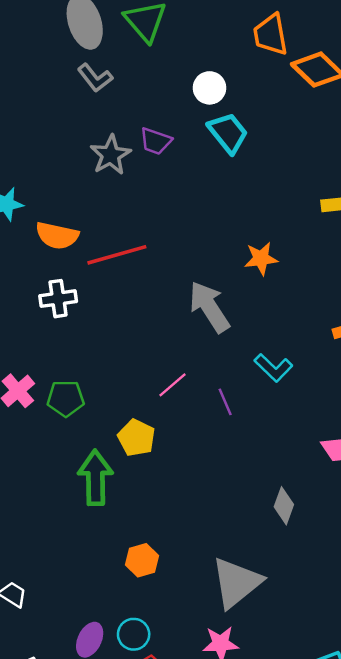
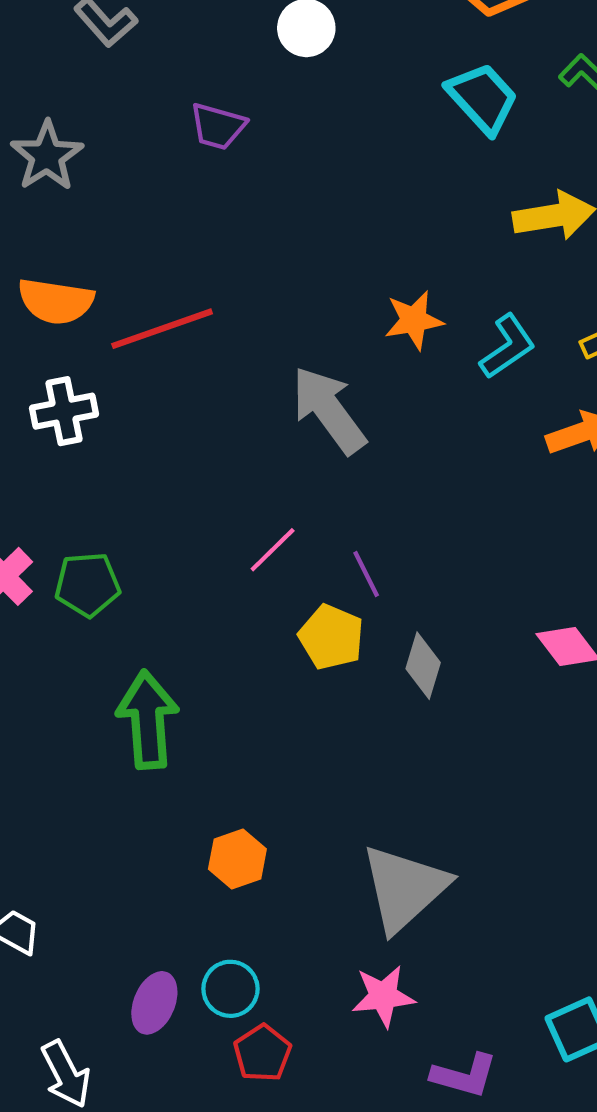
cyan trapezoid: (228, 133) -> (483, 98), moved
gray star: (111, 155) -> (47, 156), moved
cyan L-shape: (273, 368) -> (508, 347), moved, turned -75
yellow pentagon: (136, 438) -> (331, 637), moved
gray diamond: (284, 506) -> (423, 666), moved

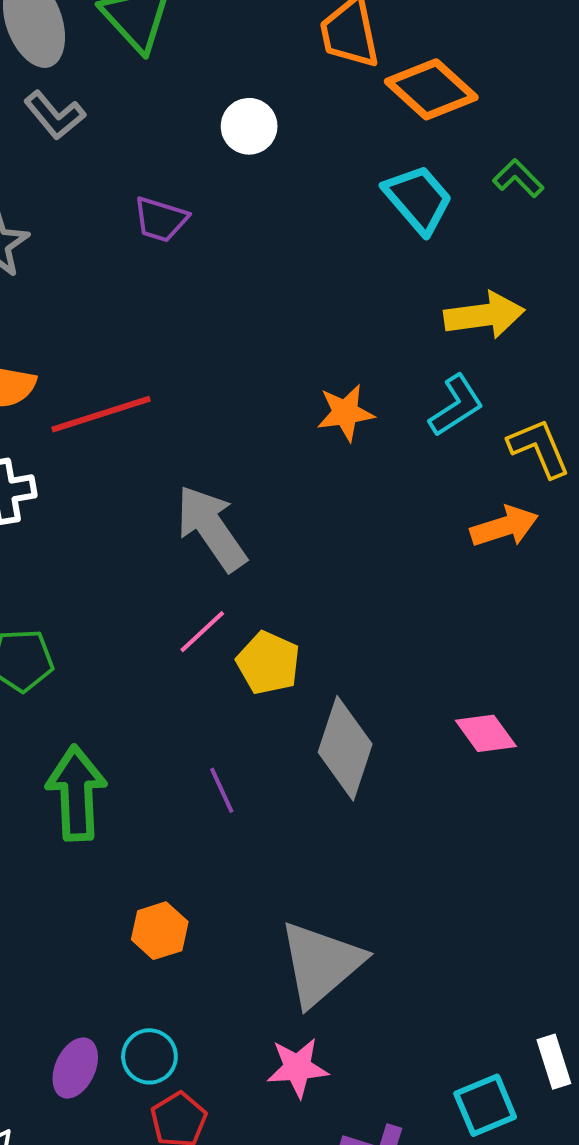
cyan L-shape: (508, 347) -> (456, 405), moved
gray arrow: (329, 410) -> (211, 528), moved
purple line: (366, 574) -> (222, 790), moved
yellow pentagon: (331, 637) -> (268, 663), moved
gray diamond: (423, 666) -> (345, 748), size x1.6

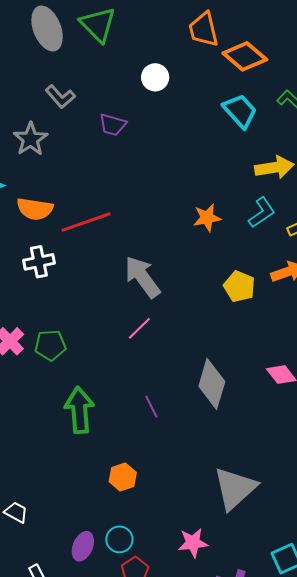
gray L-shape: (55, 115) -> (60, 97), moved
yellow pentagon: (268, 663) -> (239, 286), moved
gray triangle: (321, 963) -> (235, 488), moved

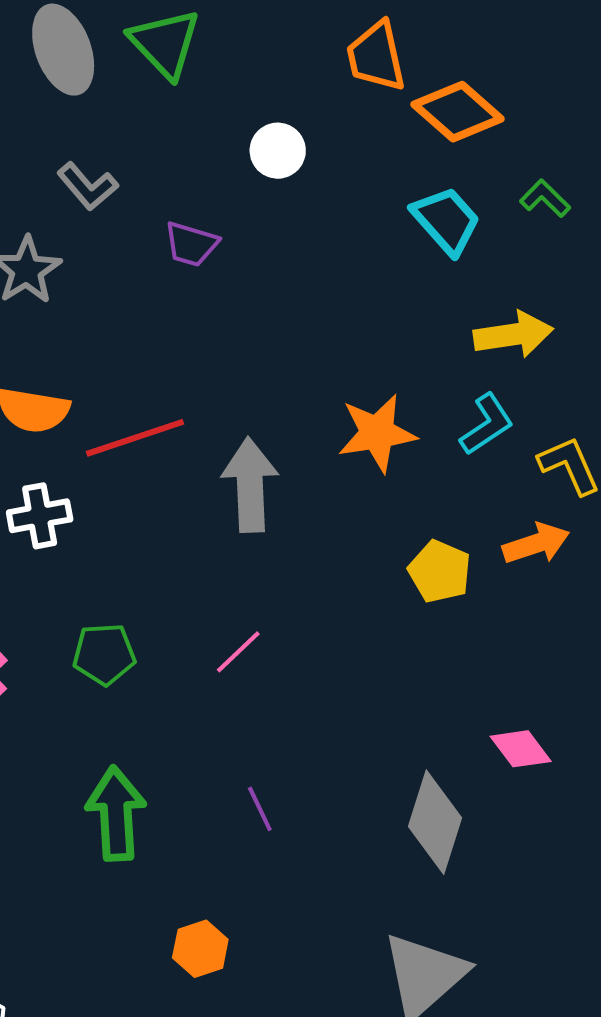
orange star: (207, 218) -> (377, 433), size x1.4
gray arrow: (142, 277) -> (250, 485), moved, turned 33
green pentagon: (50, 345) -> (104, 654), moved
gray diamond: (212, 384) -> (435, 822), moved

